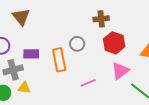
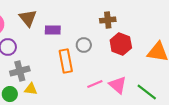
purple rectangle: (31, 54) -> (53, 30), moved
pink triangle: (120, 71) -> (118, 85), moved, turned -42

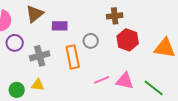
brown triangle: (28, 18) -> (35, 14), turned 30
gray cross: (20, 71) -> (40, 56), moved
pink triangle: (118, 85) -> (125, 81), turned -30

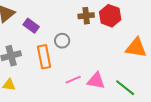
purple rectangle: (60, 26) -> (31, 26), turned 35
red hexagon: (128, 40) -> (110, 16), moved

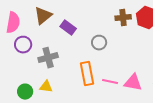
orange rectangle: (44, 57) -> (87, 74), moved
pink line: (73, 80) -> (110, 82), turned 35

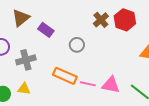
brown cross: (123, 18) -> (101, 20), turned -35
orange rectangle: (87, 74) -> (65, 76), turned -55

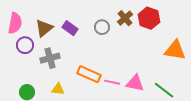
brown triangle: (21, 18) -> (44, 28), moved
gray circle: (77, 45) -> (102, 27), moved
yellow triangle: (24, 89) -> (58, 89), moved

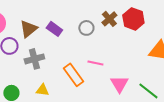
orange rectangle: (89, 74) -> (73, 75), turned 30
pink line: (112, 82) -> (95, 63), moved
pink triangle: (135, 83) -> (119, 84), turned 48

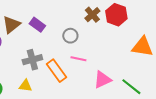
gray circle: (86, 28) -> (70, 36), moved
gray cross: (34, 59) -> (32, 60), moved
pink triangle: (119, 84) -> (102, 80), turned 36

